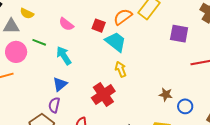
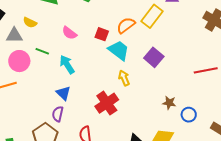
purple square: (179, 34) -> (154, 57), moved, turned 30
blue triangle: (60, 84) -> (63, 93), turned -35

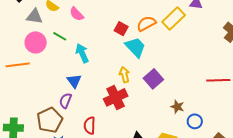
pink semicircle: (69, 33) -> (77, 14), moved
purple square: (154, 57) -> (153, 79), moved
yellow arrow: (124, 78) -> (124, 75), moved

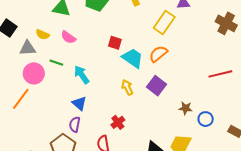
orange semicircle: (146, 24) -> (158, 54), moved
orange line: (18, 65) -> (21, 99), turned -35
red cross: (116, 97) -> (118, 122), moved, size x0.6

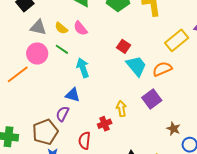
yellow semicircle: (43, 35) -> (61, 28), moved
yellow arrow: (127, 87) -> (121, 109), moved
blue triangle: (79, 103) -> (73, 95), turned -42

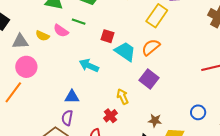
green line: (62, 49) -> (79, 22), moved
cyan arrow: (83, 68) -> (89, 66), moved, turned -30
brown star: (173, 129) -> (155, 121), moved

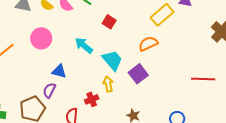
cyan trapezoid: (125, 51) -> (112, 60), moved
pink circle: (26, 67) -> (41, 38), moved

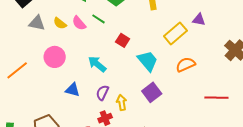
orange semicircle: (148, 44) -> (186, 65), moved
cyan trapezoid: (112, 60) -> (148, 61), moved
purple semicircle: (49, 90) -> (102, 93), moved

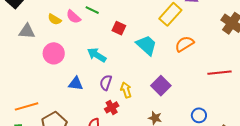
gray triangle: (37, 23) -> (27, 31), moved
orange line: (17, 70) -> (27, 106), moved, turned 30
purple square: (152, 92) -> (161, 86), moved

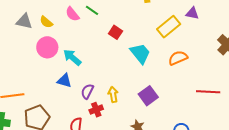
yellow semicircle: (55, 19) -> (46, 22), moved
cyan arrow: (97, 55) -> (72, 57), moved
purple semicircle: (106, 83) -> (87, 91), moved

